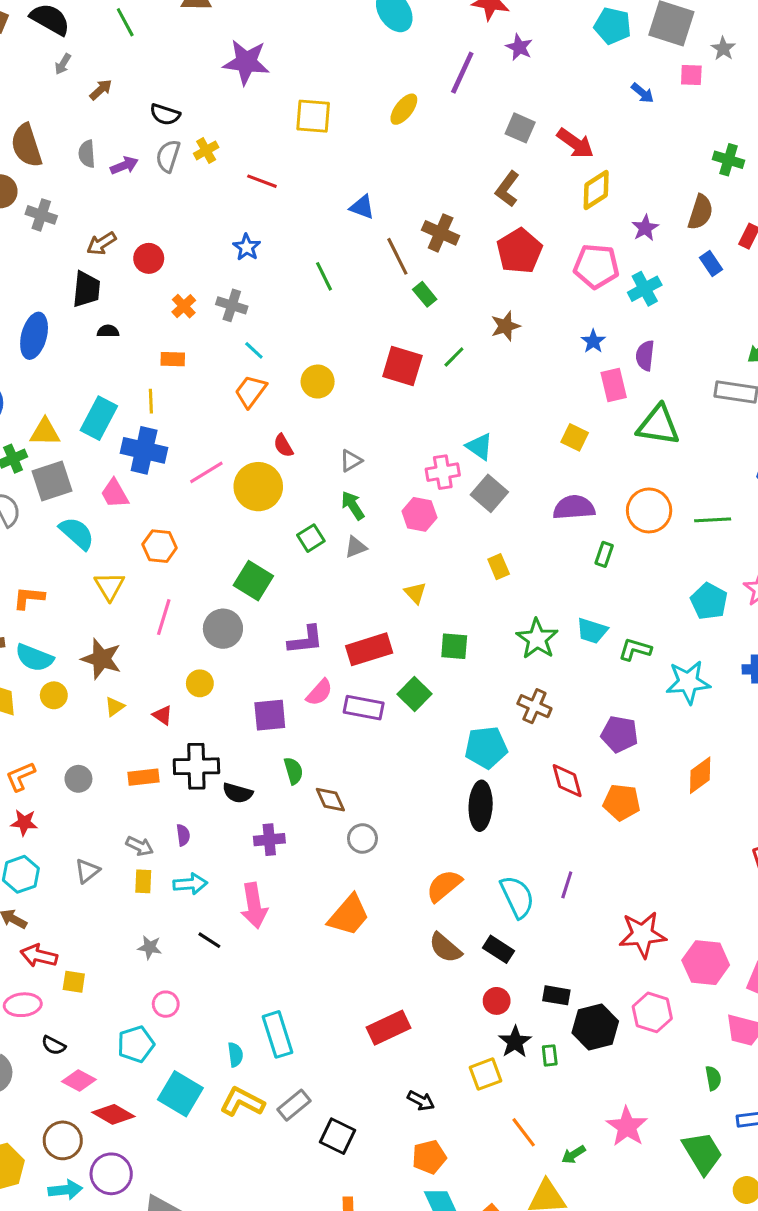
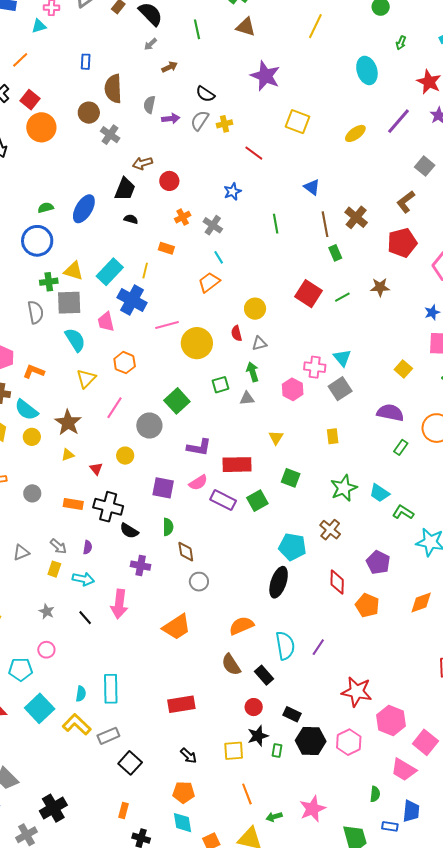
yellow circle: (318, 382) -> (255, 309), moved
red semicircle: (283, 446) -> (237, 333), moved

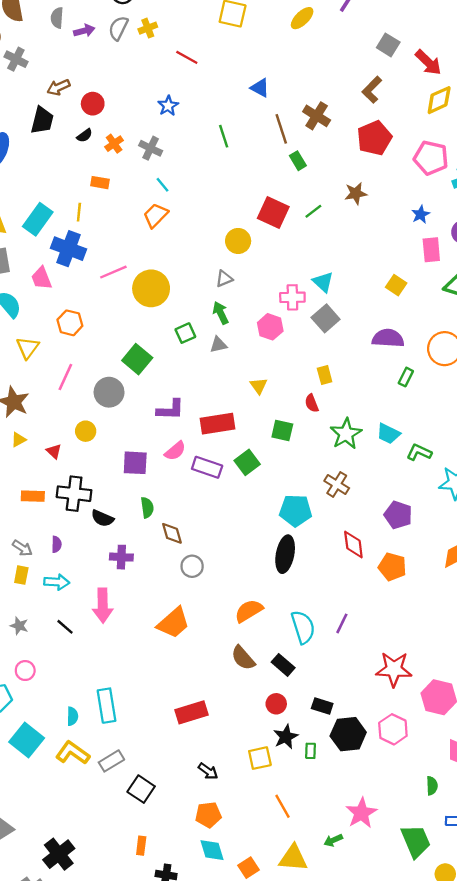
black semicircle: (131, 219) -> (85, 135), moved, turned 136
yellow circle: (255, 309) -> (238, 241), moved
red semicircle: (237, 333) -> (312, 403), moved
green arrow: (274, 817) -> (333, 840), moved

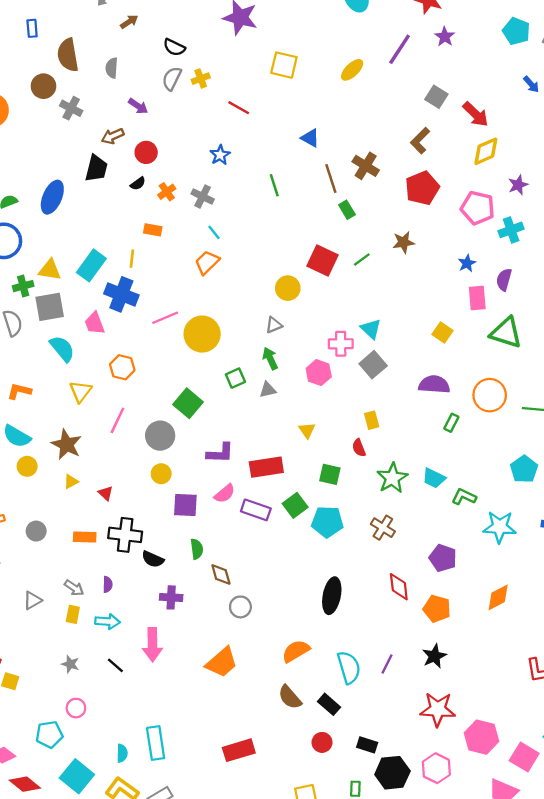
purple arrow: (84, 31) -> (138, 106), moved, turned 48
yellow circle: (86, 431) -> (161, 474), moved
cyan pentagon: (296, 511) -> (327, 522), moved
black star: (286, 737) -> (434, 656), moved

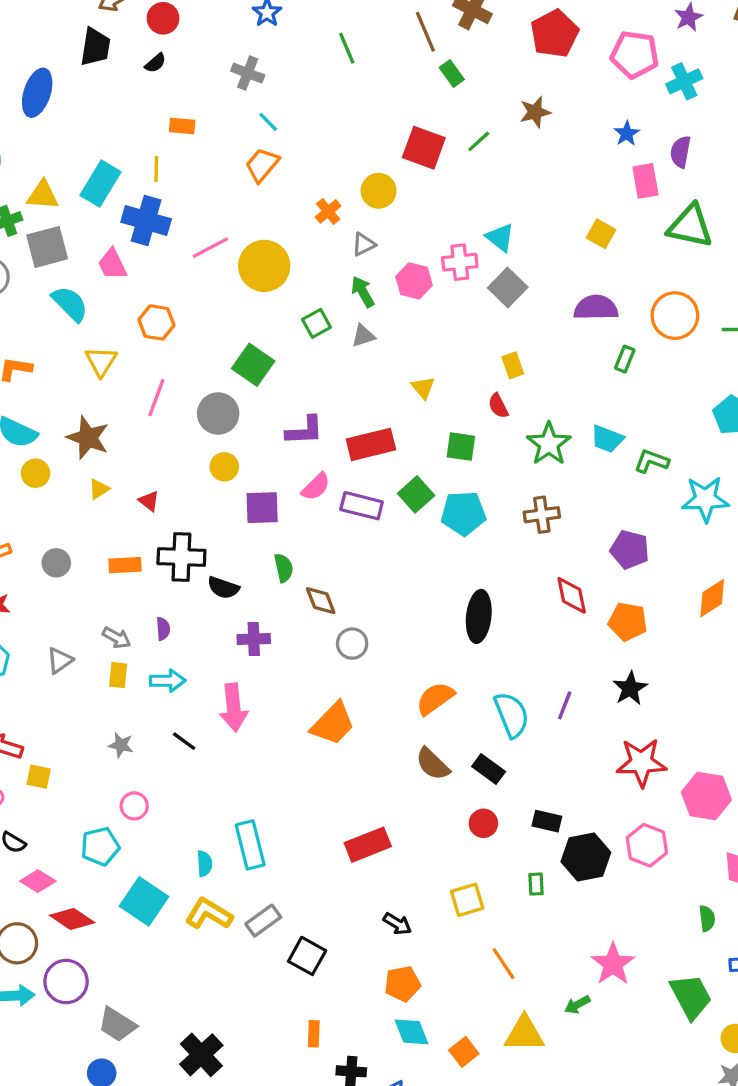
orange cross: (167, 192) -> (328, 211), moved
pink hexagon: (319, 373) -> (414, 281), moved
brown cross: (383, 528) -> (542, 515), turned -35

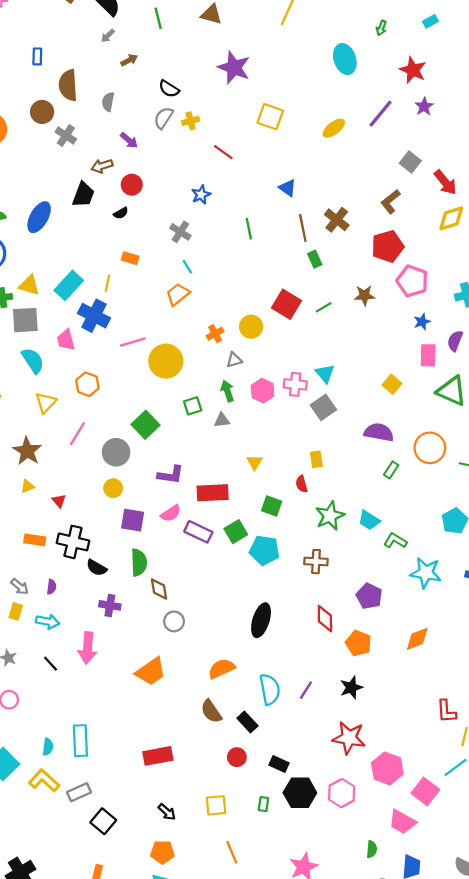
pink pentagon: (635, 55) -> (412, 281), moved
green semicircle: (284, 568) -> (139, 563), size x1.4

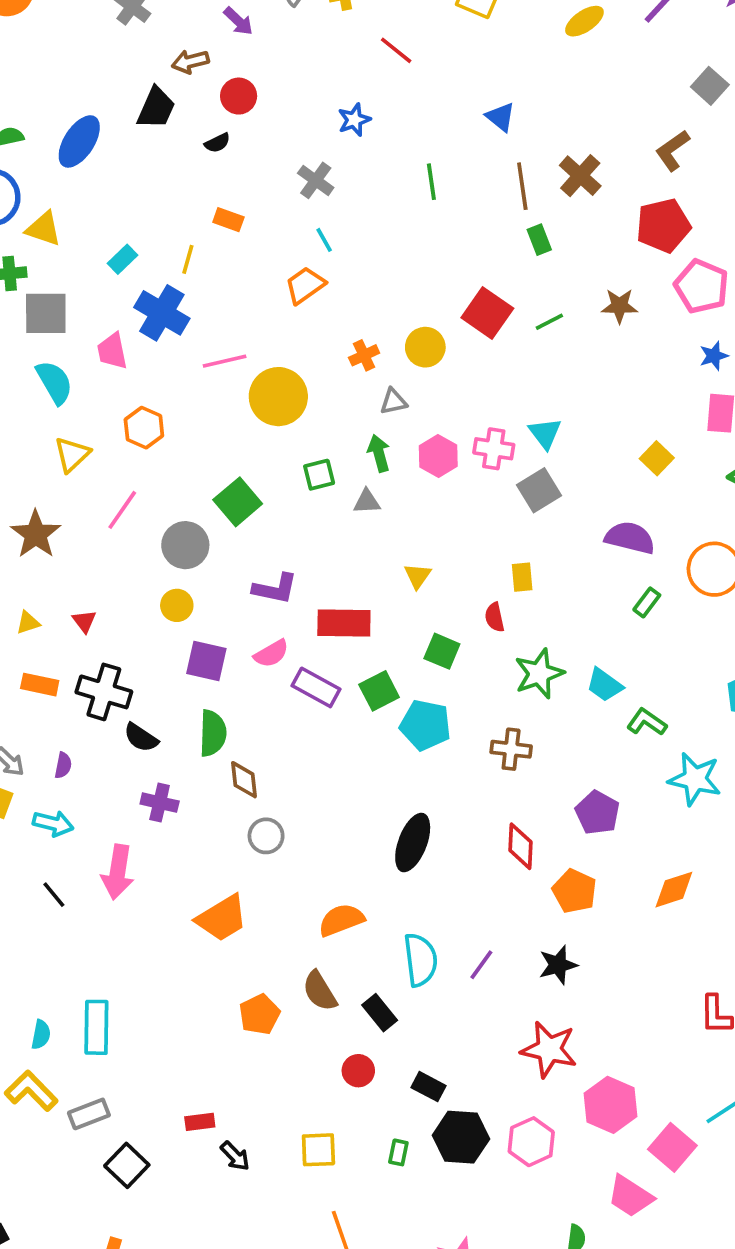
yellow triangle: (29, 285) -> (44, 229), moved
cyan rectangle: (69, 285) -> (122, 259), size x0.6
yellow triangle: (28, 486) -> (28, 623), moved
red rectangle: (158, 756) -> (200, 1122), moved, size x0.6
orange pentagon: (162, 852) -> (260, 1014), moved, turned -30

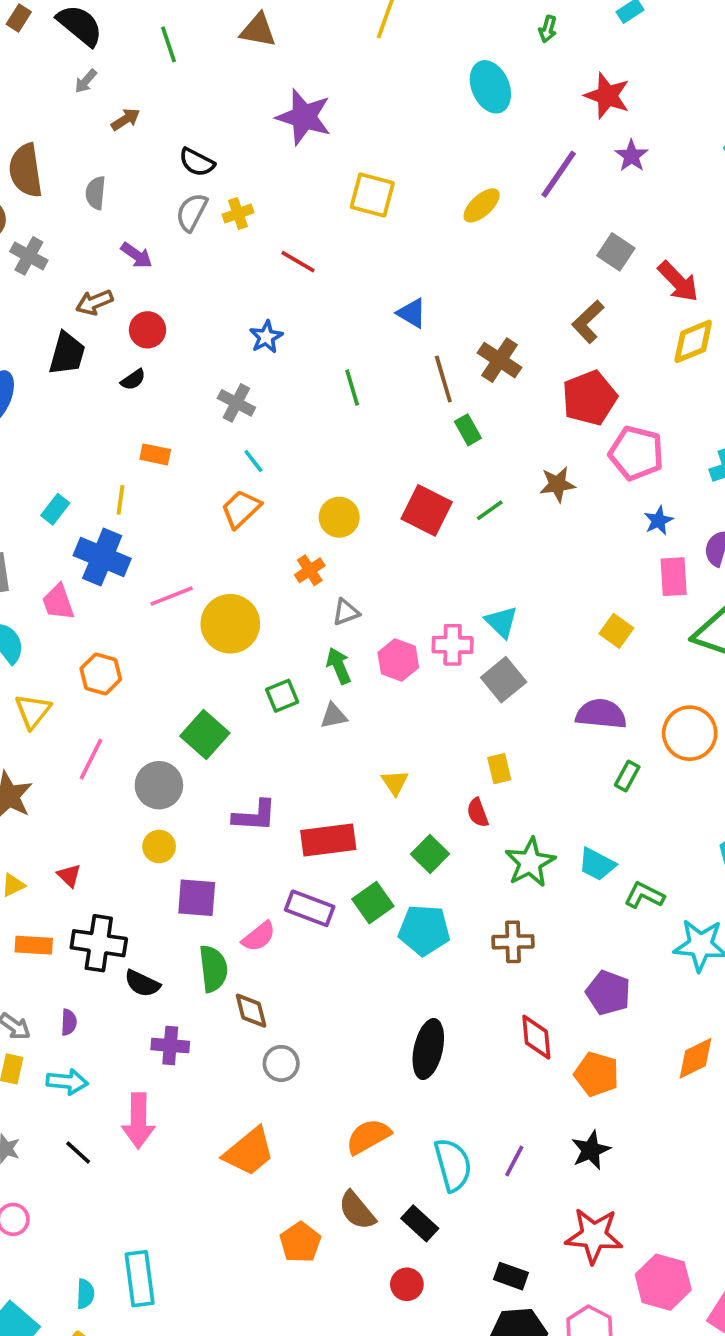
yellow circle: (425, 347) -> (339, 517), moved
green square: (442, 651) -> (430, 854), turned 30
pink semicircle: (271, 654) -> (259, 937), moved
black rectangle: (429, 1087) -> (511, 1276), moved

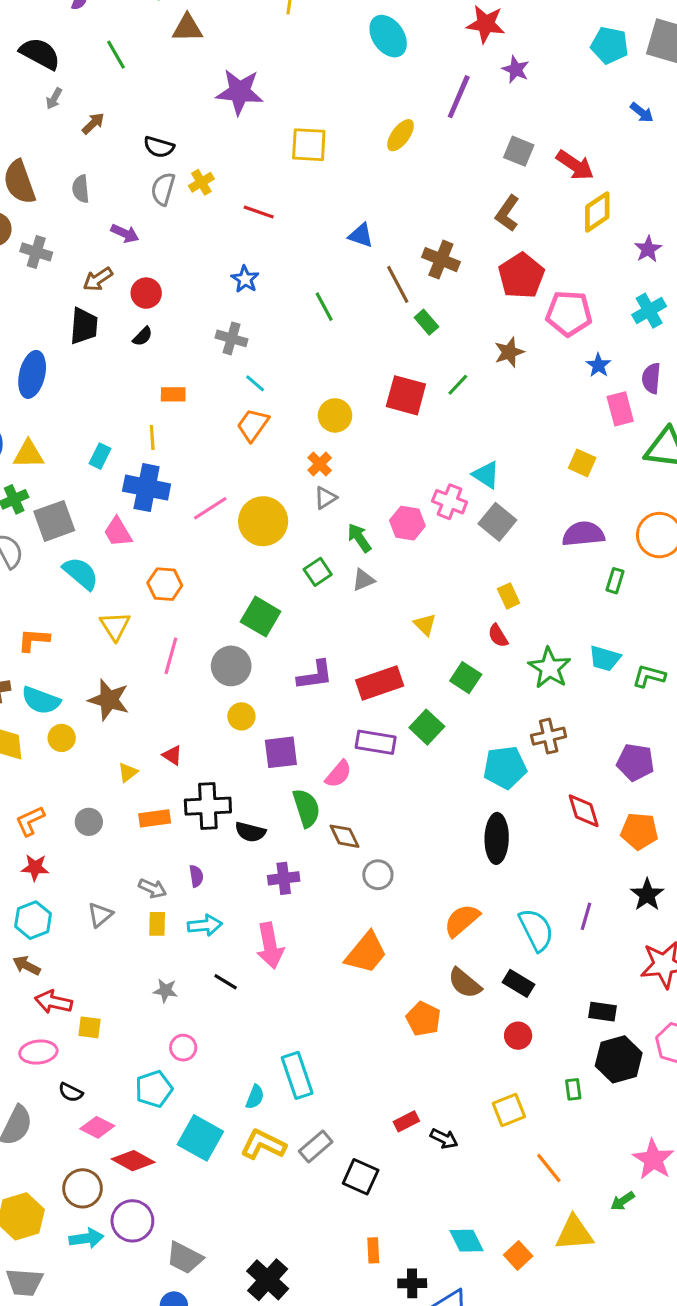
gray triangle: (346, 612) -> (326, 498), moved
pink cross: (453, 645) -> (450, 502), turned 32
cyan pentagon: (424, 930) -> (505, 767), moved
cyan semicircle: (85, 1294) -> (255, 1097), turned 30

